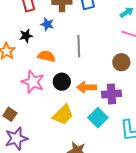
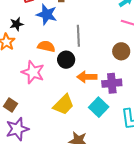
blue star: (47, 24) -> (47, 14), size x1.5
black star: (26, 36) -> (17, 24), moved
black circle: (62, 82) -> (66, 60), moved

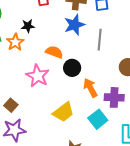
blue star: (47, 14) -> (74, 25), moved, turned 30
gray line: (78, 36) -> (100, 40), moved
orange arrow: (87, 77) -> (90, 88), turned 54

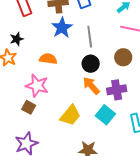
black circle: (72, 68) -> (91, 64), moved
brown square: (11, 105) -> (29, 107), moved

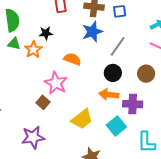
gray line: (90, 37) -> (118, 46), turned 30
orange arrow: (91, 86) -> (109, 95), turned -54

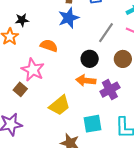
gray line: (118, 46) -> (106, 33), moved
purple cross: (133, 104) -> (110, 90), turned -30
cyan square: (116, 126) -> (92, 124), moved, turned 30

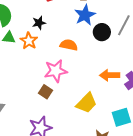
black circle: (90, 59) -> (102, 32), moved
pink star: (33, 70) -> (56, 71), turned -30

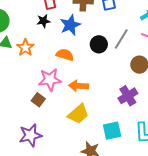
blue star: (85, 15) -> (70, 25), moved
black star: (39, 23) -> (43, 21), moved
orange arrow: (110, 75) -> (78, 86), moved

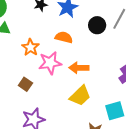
orange star: (25, 48) -> (30, 47), moved
brown square: (38, 100) -> (25, 84), moved

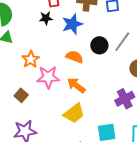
orange semicircle: (64, 37) -> (74, 57), moved
orange arrow: (79, 68) -> (76, 85), turned 30

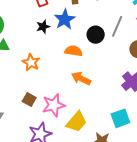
black star: (46, 18) -> (43, 27), moved
pink star: (48, 77) -> (54, 105), moved
yellow trapezoid: (74, 113) -> (77, 122), moved

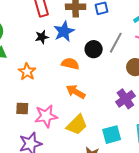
brown square: (29, 100) -> (22, 109), turned -32
yellow trapezoid: (77, 122) -> (77, 125), moved

